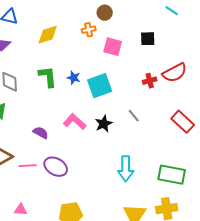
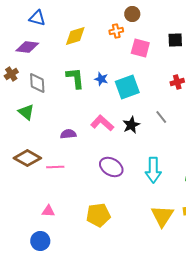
purple semicircle: (41, 133) -> (68, 134), turned -35
purple ellipse: (56, 167) -> (111, 167), moved

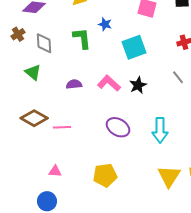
blue star: (101, 79) -> (105, 24), moved
gray line: (161, 117) -> (178, 77), moved
purple semicircle: (68, 134) -> (74, 84), moved

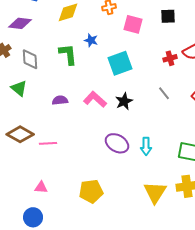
purple ellipse: (118, 127) -> (117, 143), moved
cyan arrow: (160, 130) -> (146, 146), size x0.7

